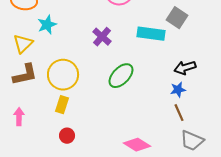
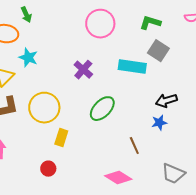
cyan star: (47, 25) -> (28, 58), turned -30
yellow rectangle: (62, 105) -> (61, 138), moved
brown line: (179, 113) -> (134, 146), moved

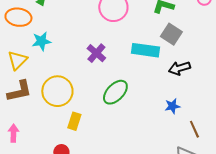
cyan star: (28, 58) -> (41, 41), turned -30
black arrow: (166, 101) -> (179, 68), moved
brown line: (134, 146) -> (194, 129), moved

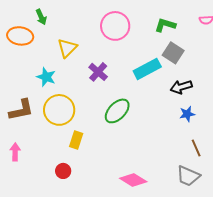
cyan star: (41, 41) -> (46, 77), moved, turned 30
cyan rectangle: (145, 50) -> (147, 69), turned -36
yellow triangle: (17, 60) -> (67, 48), moved
blue star: (172, 106) -> (187, 114), moved

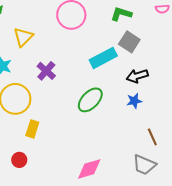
purple cross: (98, 72) -> (46, 71), moved
green ellipse: (117, 111) -> (90, 100), moved
blue star: (187, 114) -> (134, 101), moved
pink diamond: (133, 180) -> (89, 169), turned -48

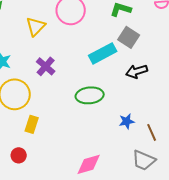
yellow triangle: (23, 37) -> (36, 26), moved
green ellipse: (90, 100) -> (90, 95), turned 40
blue star: (134, 101) -> (127, 121), moved

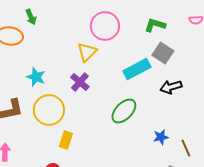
yellow triangle: (36, 26) -> (87, 52), moved
green ellipse: (90, 95) -> (124, 111), turned -40

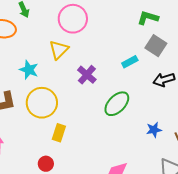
pink circle: (105, 26) -> (73, 19), moved
yellow triangle: (87, 52) -> (59, 50), moved
cyan rectangle: (137, 69) -> (130, 62), size x0.6
purple cross: (80, 82) -> (87, 75), moved

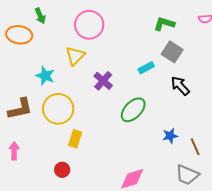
black arrow: (164, 80) -> (180, 86), turned 65

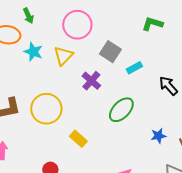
gray square: (172, 52) -> (110, 52), moved
cyan star: (45, 76) -> (33, 52), moved
yellow rectangle: (75, 139) -> (78, 139), moved, turned -66

